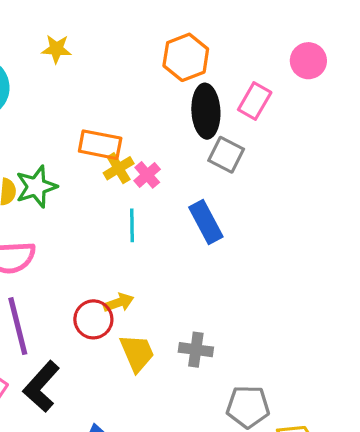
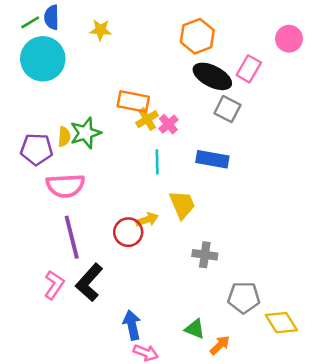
black ellipse: (206, 111) -> (212, 76), turned -60
blue rectangle: (206, 222) -> (212, 159), turned -52
yellow trapezoid: (137, 353) -> (182, 205), moved

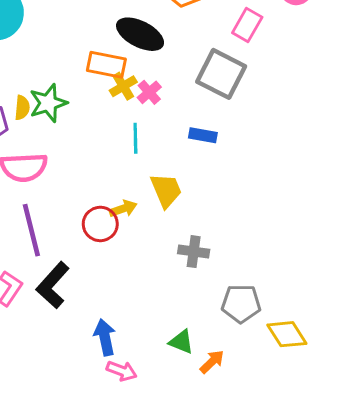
black ellipse: (212, 76) -> (140, 34), moved
gray square: (227, 109) -> (221, 74), size x1.5
blue rectangle: (212, 159) -> (203, 135), size x0.7

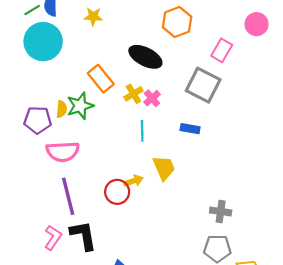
orange rectangle: (106, 65) -> (101, 79), moved, turned 40
gray cross: (194, 252) -> (221, 211), moved
black L-shape: (53, 285) -> (83, 235), turned 128

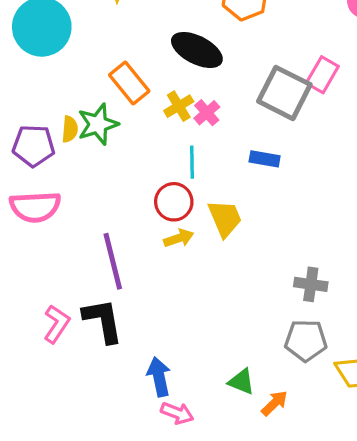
pink rectangle: (222, 50) -> (322, 75), moved
pink semicircle: (63, 152) -> (35, 207), moved
red circle: (117, 192) -> (174, 202), moved
purple line: (68, 196) -> (113, 261), moved

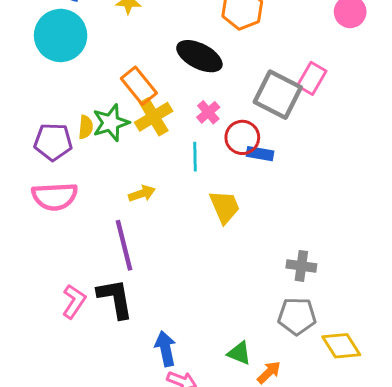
yellow cross: (179, 106) -> (154, 117), moved, size x1.4
red circle: (174, 202) -> (242, 137), moved
yellow arrow: (179, 238) -> (142, 194), moved

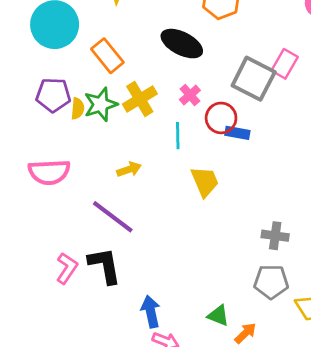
orange rectangle: (139, 86) -> (107, 56), moved
purple pentagon: (53, 142) -> (53, 95), moved
purple line: (124, 245) -> (113, 217), turned -39

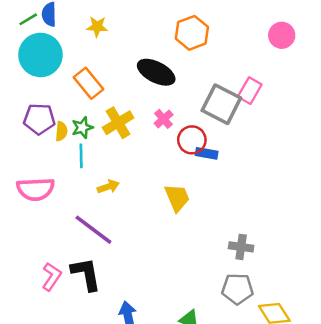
green star: (101, 104) -> (82, 128), size x0.7
cyan line: (178, 136) -> (81, 156), moved

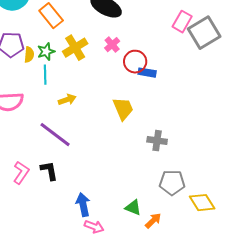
gray square: (221, 104) -> (204, 33), moved, turned 32
gray cross: (241, 247) -> (157, 141), moved
black L-shape: (86, 274) -> (49, 171), size x0.7

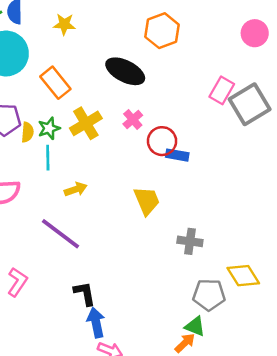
black L-shape: (49, 171) -> (85, 293), moved
yellow diamond: (202, 203) -> (243, 276), moved
green triangle: (133, 208) -> (195, 326), moved

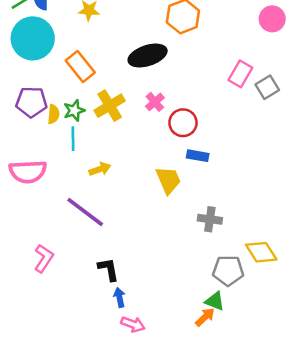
black ellipse: (125, 71) -> (148, 56), turned -45
gray square: (250, 104) -> (267, 87), size x0.6
blue rectangle: (177, 155) -> (198, 156), moved
blue arrow: (96, 323) -> (119, 297), size x0.7

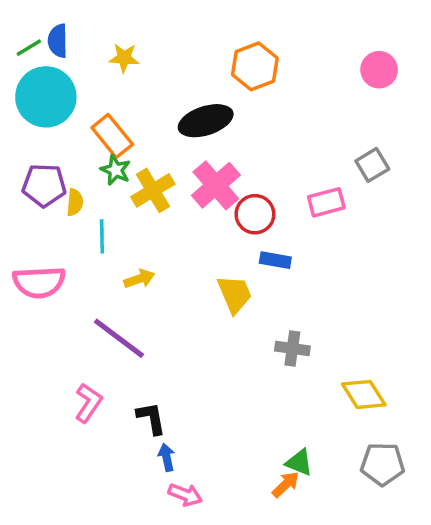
pink rectangle: (240, 74) -> (326, 202), moved, turned 45
pink cross: (155, 102) -> (216, 185), size x1.8
green star: (74, 111) -> (116, 170), moved, turned -30
pink L-shape: (44, 258) -> (88, 403), moved
gray pentagon: (228, 271) -> (382, 464), moved

